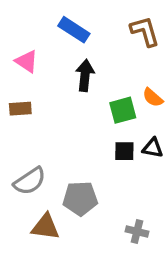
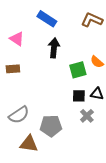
brown L-shape: (145, 31) -> (92, 20), turned -50
gray cross: (137, 232) -> (87, 116), moved, turned 32

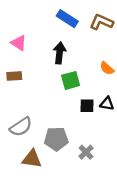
blue rectangle: (47, 19) -> (67, 19), moved
green square: (78, 70) -> (71, 80), moved
gray cross: (87, 116) -> (86, 152), moved

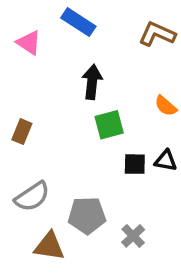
blue rectangle: (67, 19) -> (78, 22), moved
pink triangle: (19, 43) -> (29, 43), moved
brown rectangle: (14, 76) -> (22, 132), moved, turned -64

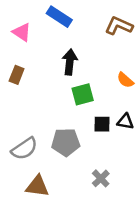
brown rectangle: (22, 132) -> (17, 75), moved
gray pentagon: (87, 215) -> (66, 142), moved

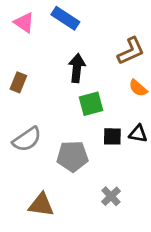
brown L-shape: (119, 26) -> (131, 51), moved, turned 132
pink triangle: (22, 32) -> (24, 22), moved
gray semicircle: (24, 149) -> (27, 139), moved

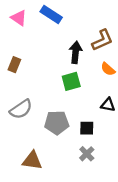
black arrow: (77, 68) -> (76, 52), moved
black square: (112, 136) -> (87, 128), moved

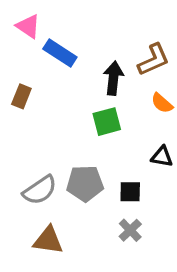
blue rectangle: (51, 14) -> (60, 53), moved
gray semicircle: (21, 109) -> (40, 190), moved

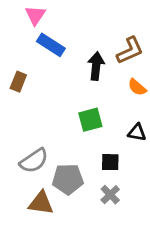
pink triangle: (28, 26) -> (35, 15), moved, turned 30
green square: (107, 122) -> (90, 120), moved
gray pentagon: (85, 183) -> (68, 179), moved

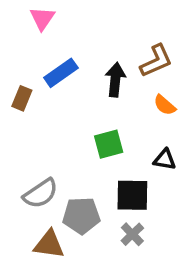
blue rectangle: (51, 45) -> (61, 73), moved, turned -68
black square: (110, 162) -> (132, 195), size x1.5

